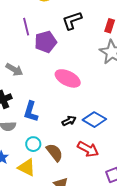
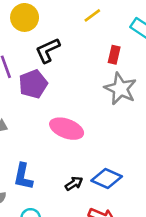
black L-shape: (72, 21) -> (48, 50), moved

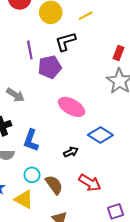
yellow line: (92, 15) -> (86, 16), moved
blue diamond: (107, 178) -> (100, 135), moved

